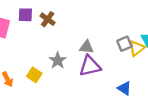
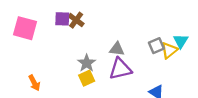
purple square: (25, 15) -> (62, 19), moved
yellow square: (34, 75) -> (87, 78), moved, turned 32

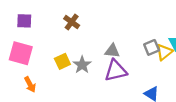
purple square: (62, 19) -> (24, 21), moved
pink square: (25, 28) -> (21, 53), moved
yellow square: (87, 78) -> (62, 61), moved

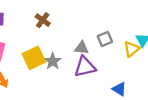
gray square: (152, 47) -> (105, 39), moved
yellow square: (62, 61) -> (34, 58), size x1.5

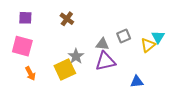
yellow square: (34, 58) -> (65, 69), moved
blue triangle: (119, 89) -> (137, 82), turned -40

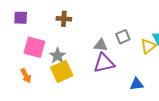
brown cross: (67, 19) -> (64, 19), turned -32
pink square: (22, 46) -> (34, 47), moved
gray star: (76, 56) -> (58, 56), moved

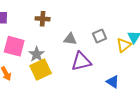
gray triangle: (101, 45) -> (70, 39), moved
blue triangle: (137, 84) -> (113, 82), turned 40

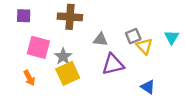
brown cross: (43, 19) -> (70, 17), size x1.5
yellow triangle: (124, 45) -> (144, 46), moved, turned -35

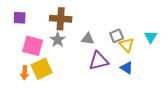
gray star: (63, 56) -> (58, 40), moved
yellow square: (68, 73) -> (42, 69), moved
orange arrow: (29, 78) -> (25, 73), turned 32
blue triangle: (148, 87) -> (127, 68), moved

